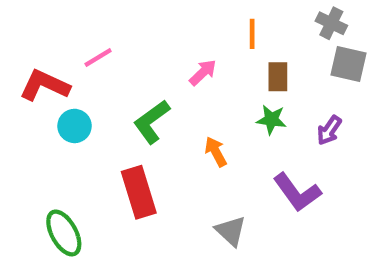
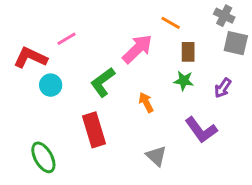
orange line: (252, 34) -> (171, 23), turned -60
pink arrow: (203, 72) -> (137, 49), size x1.6

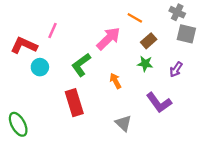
pink line: (67, 39) -> (52, 31), turned -35
brown rectangle: (188, 52) -> (149, 41), turned 49
green ellipse: (43, 157) -> (18, 124), moved

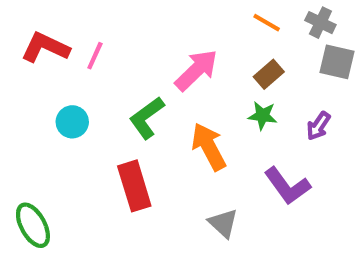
orange line: (135, 18) -> (267, 23), moved
red L-shape: (24, 45) -> (45, 47), moved
orange arrow: (115, 81) -> (209, 147), size x1.6

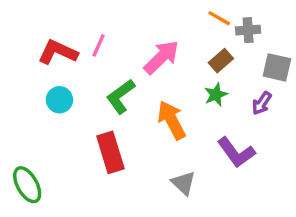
gray cross: (320, 23) -> (248, 30), moved, turned -30
red L-shape: (45, 47) -> (58, 52), moved
pink line: (95, 56) -> (99, 45), moved
gray square: (337, 62) -> (277, 67), moved
green star: (263, 116) -> (216, 95), turned -30

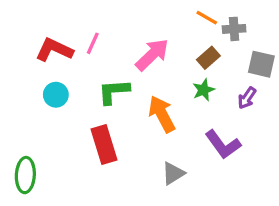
green L-shape: (121, 96) -> (114, 92), turned 32
gray triangle: (184, 183) -> (173, 173), turned 45
green ellipse: (27, 185) -> (25, 175), turned 32

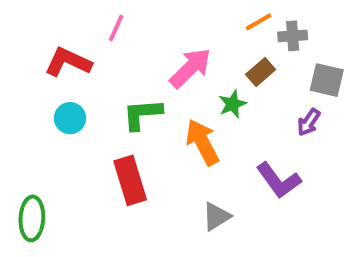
orange line: (207, 18) -> (259, 22), turned -60
pink line: (93, 43) -> (116, 28), moved
green star: (204, 90) -> (232, 104), moved

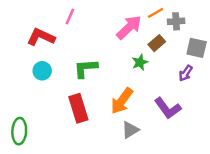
pink arrow: (190, 68) -> (129, 27), moved
orange arrow: (202, 142) -> (122, 101), moved, turned -116

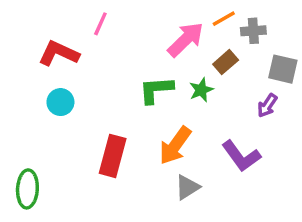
green L-shape: (86, 68) -> (156, 90), moved
red rectangle: (78, 108) -> (113, 156), turned 32

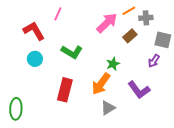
red L-shape: (59, 53) -> (34, 31), turned 35
green L-shape: (156, 90) -> (72, 52), moved, turned -145
green star: (201, 90) -> (113, 64), moved

